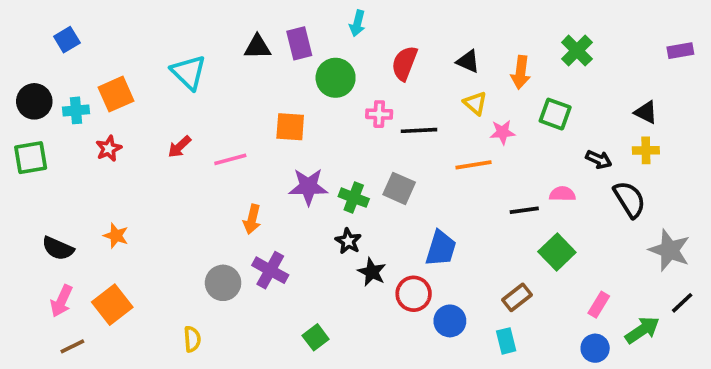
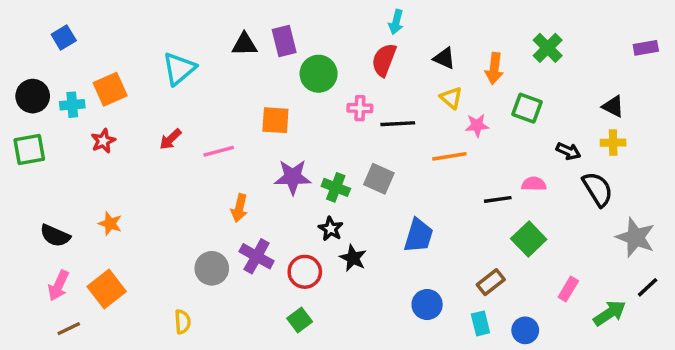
cyan arrow: (357, 23) -> (396, 22), moved
cyan triangle: (189, 72) -> (179, 69), turned 36
red circle: (414, 294) -> (305, 272), moved
blue circle: (595, 348) -> (525, 330), moved

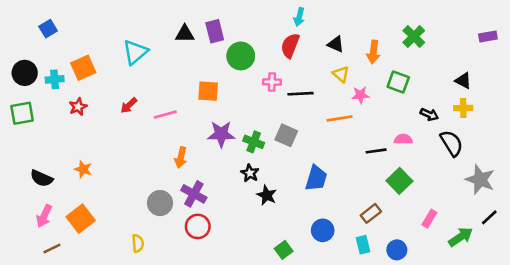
red circle: (305, 272) -> (198, 226), moved
green square: (300, 320) -> (284, 250), moved

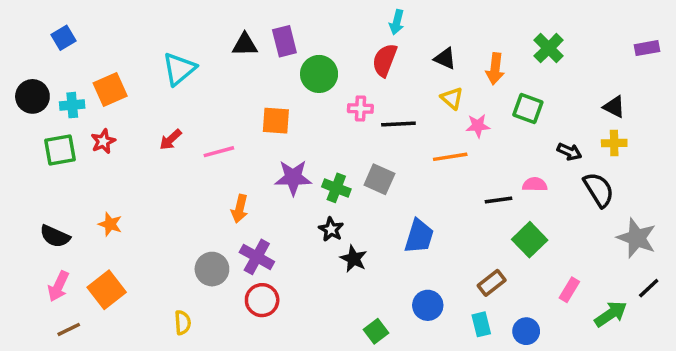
green square: (22, 113) -> (60, 150), moved

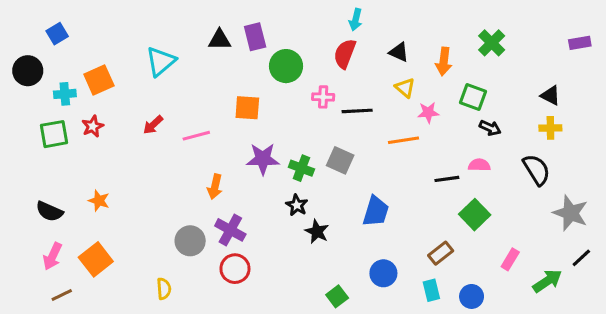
black circle: (32, 96) -> (28, 71), moved
black arrow: (569, 152) -> (490, 128), moved

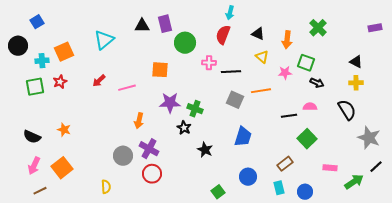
pink star: (428, 112) -> (285, 73), moved
gray square: (340, 160) -> (235, 100), moved
black star: (297, 205) -> (184, 128), moved
pink rectangle: (510, 259) -> (330, 168), turned 64

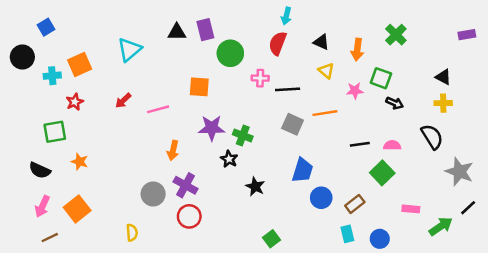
green square: (35, 87) -> (55, 132), moved
pink semicircle: (310, 107) -> (392, 145), moved
blue circle: (248, 177) -> (321, 198), moved

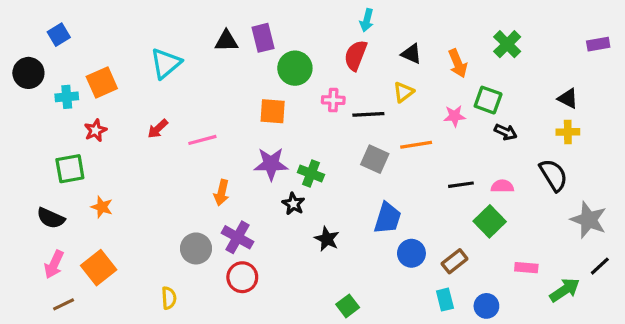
orange arrow: (357, 50) -> (458, 63), turned -30
yellow triangle: (326, 71) -> (403, 92), moved, turned 42
orange square: (199, 87) -> (273, 111), moved

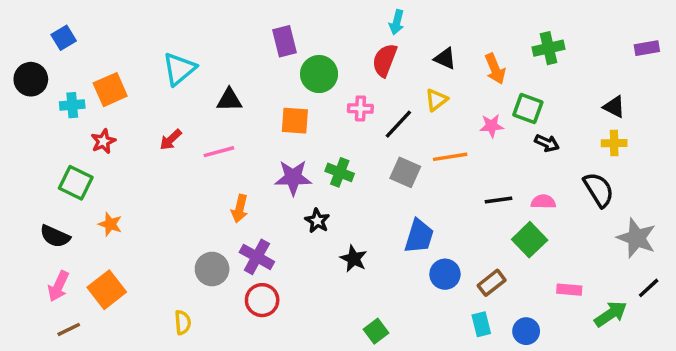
black triangle: (226, 41) -> (229, 100), moved
green cross: (507, 44) -> (549, 48), turned 32
black line: (368, 114) -> (398, 124), turned -44
green square: (70, 169) -> (76, 183), turned 36
green cross: (311, 173) -> (340, 172), moved

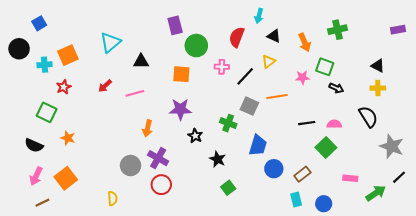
cyan arrow: (397, 22) -> (259, 16), moved
green cross: (340, 172) -> (228, 123), moved
green square: (376, 331) -> (228, 188), moved

